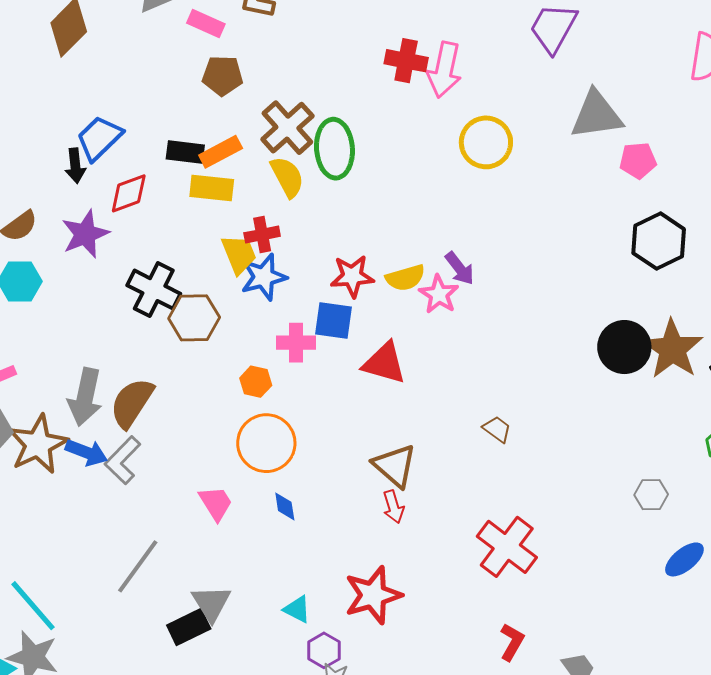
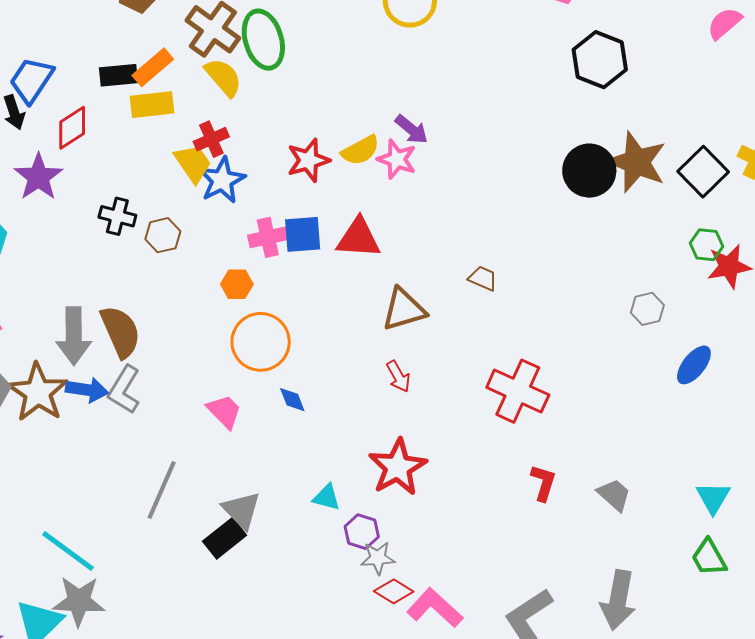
black cross: (154, 290) -> (117, 216), size x0.7
brown hexagon: (194, 318) -> (163, 235), size x0.7
blue square: (334, 320) -> (303, 234), moved
brown semicircle: (132, 403) -> (121, 332), turned 136
brown triangle: (395, 466) -> (404, 309), moved, turned -45

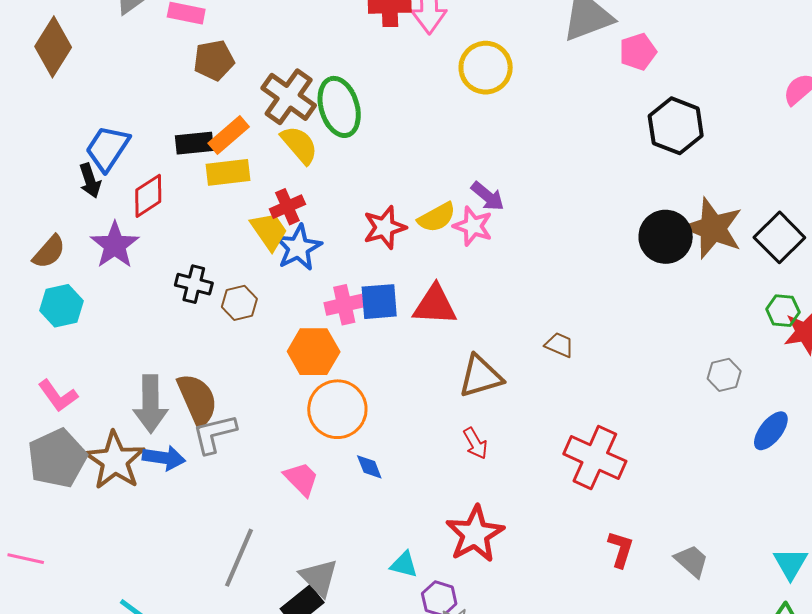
orange hexagon: (237, 284) -> (314, 352), size x1.6
gray L-shape: (124, 390) -> (214, 434), moved, turned 45

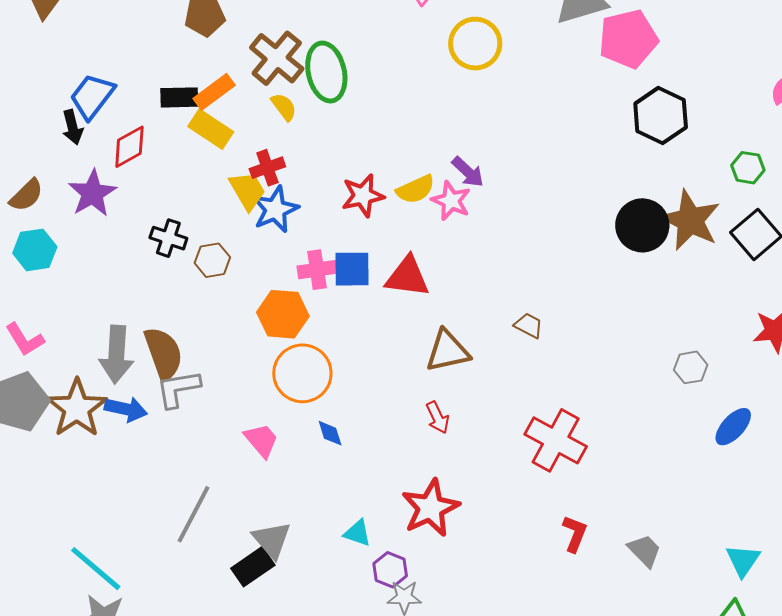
pink pentagon: (638, 52) -> (628, 39), size x1.6
yellow semicircle: (299, 145) -> (284, 107), size x0.7
yellow rectangle: (228, 172) -> (211, 129), turned 36
green hexagon: (783, 311) -> (748, 168), moved

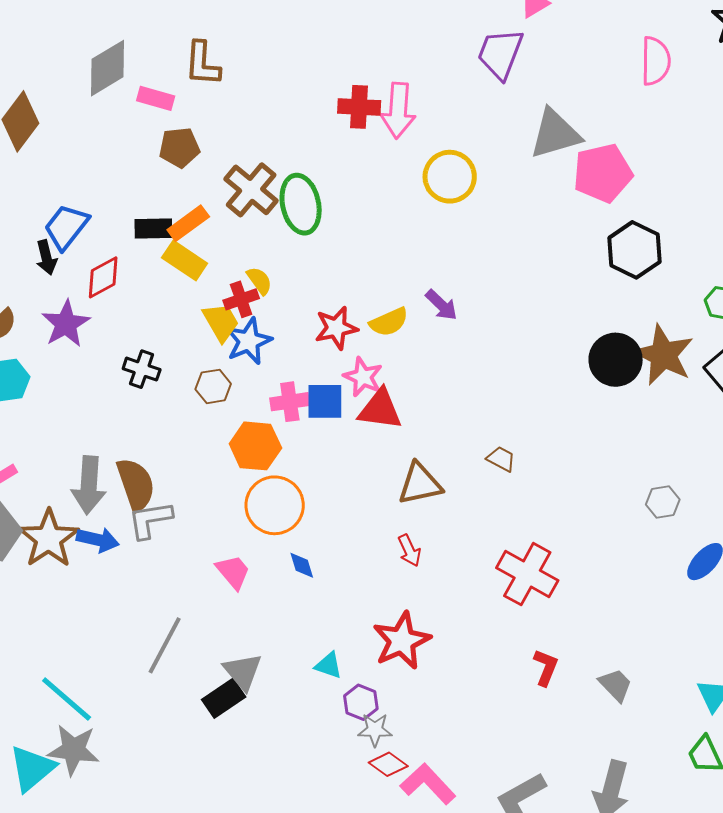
yellow semicircle: (284, 107) -> (259, 281), moved
pink star: (451, 201) -> (363, 377), moved
brown hexagon: (212, 260) -> (213, 386), moved

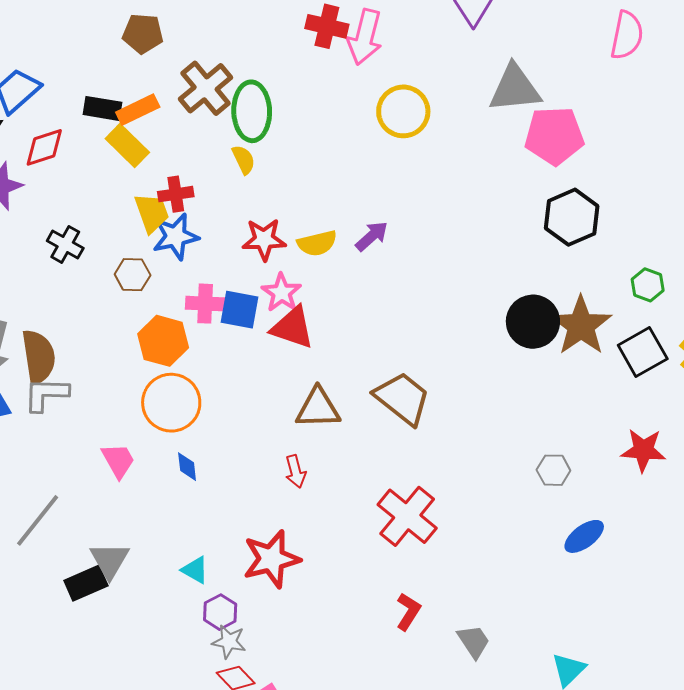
yellow semicircle: (259, 281) -> (244, 160), moved
purple arrow: (441, 305) -> (372, 236), turned -96
brown trapezoid: (501, 459) -> (402, 398), size x2.0

